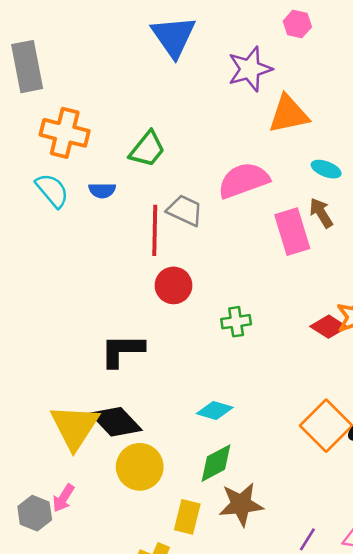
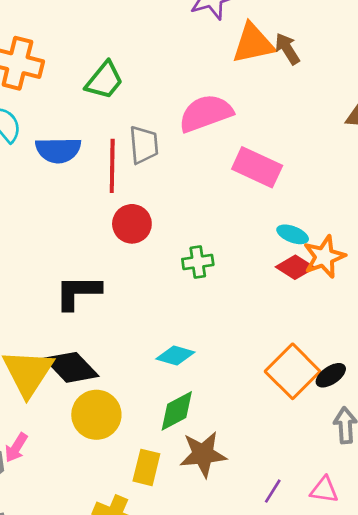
cyan ellipse: (326, 169) -> (293, 234), moved
blue semicircle: (102, 190) -> (58, 150), moved, size x1.6
gray trapezoid: (185, 210) -> (144, 145), turned 60
brown arrow: (321, 213) -> (287, 49), moved
pink rectangle: (292, 232) -> (257, 167), turned -48

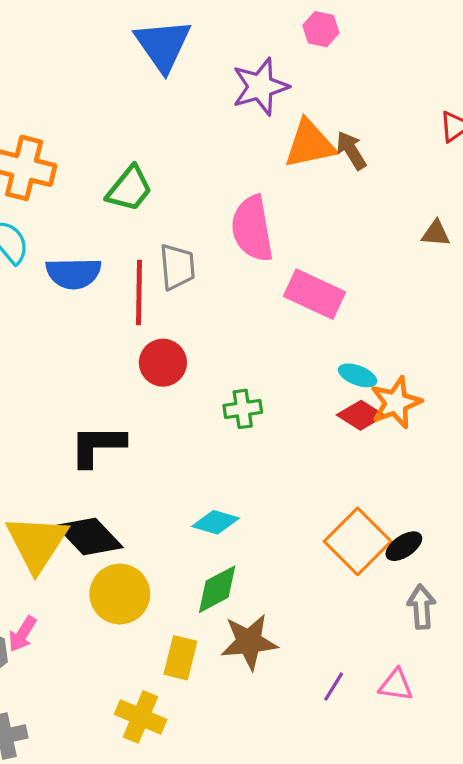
pink semicircle: (206, 113) -> (252, 229), turned -80

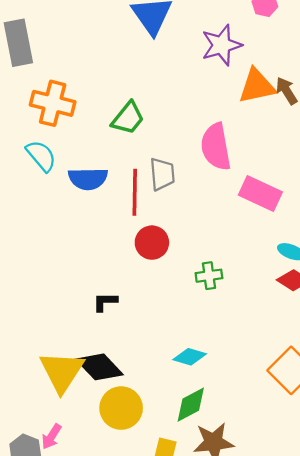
black L-shape: (97, 446) -> (105, 302), size x0.6

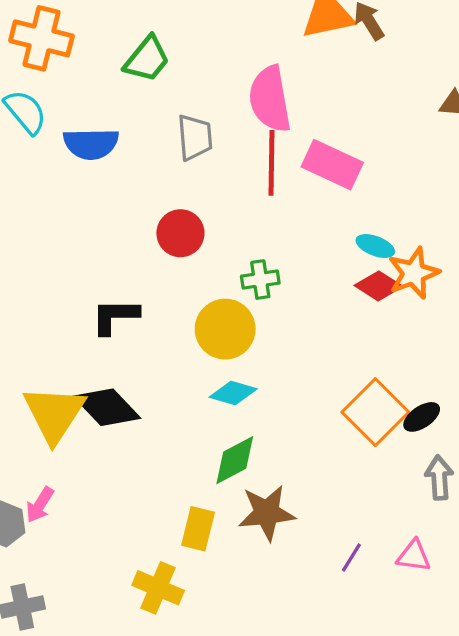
red line: (135, 192) -> (271, 163), moved
black L-shape: (105, 302) -> (115, 316), size x1.4
yellow circle: (121, 408) -> (225, 329), moved

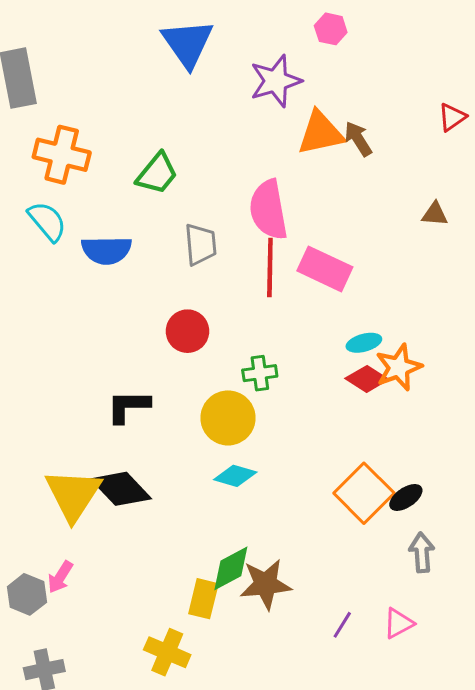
cyan ellipse: (375, 246) -> (364, 343), turned -36
green diamond: (235, 460) -> (231, 568), moved
pink triangle: (414, 556) -> (399, 623), turned -36

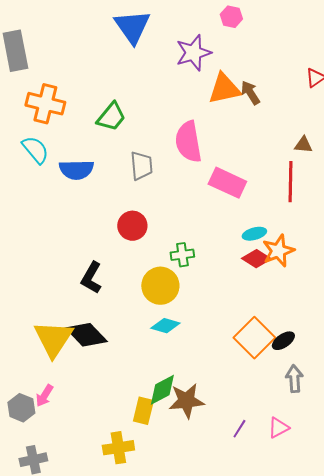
red line: (270, 268) -> (290, 182), moved
black L-shape: (128, 406) -> (91, 278), turned -60
yellow cross: (167, 652) -> (118, 448), turned -32

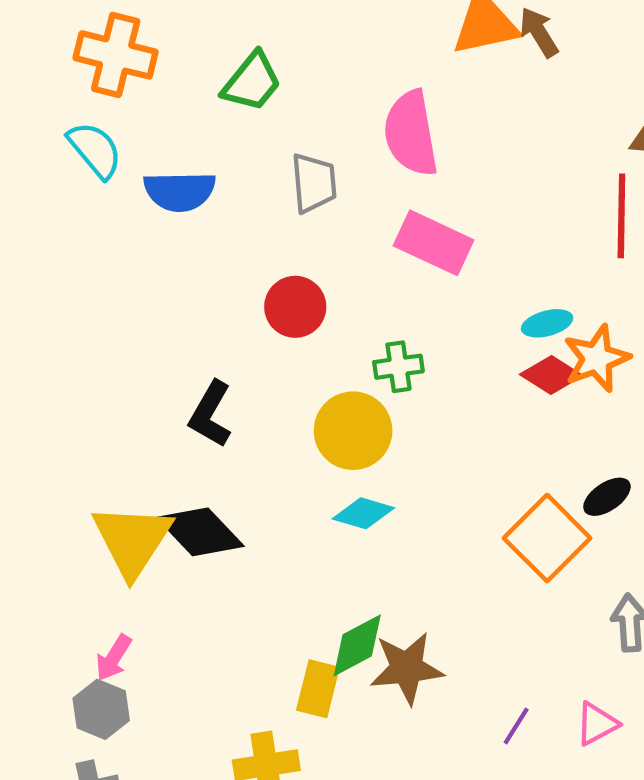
pink rectangle: (227, 183) -> (434, 243), moved
black ellipse: (283, 341) -> (607, 497), moved
gray hexagon: (21, 408) -> (101, 709), moved

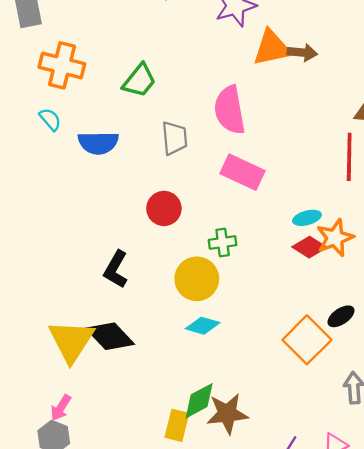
brown arrow: (539, 32) -> (302, 53), turned 128
cyan semicircle: (95, 150) -> (50, 119), size x0.7

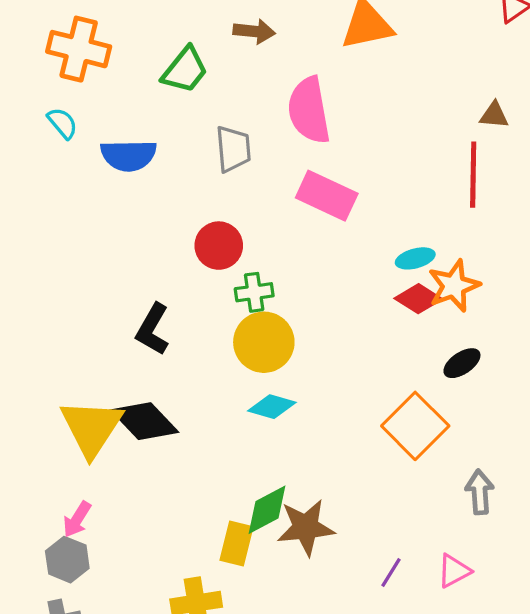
brown arrow: (302, 53) -> (254, 31), moved
green cross: (223, 242) -> (254, 292), moved
black ellipse: (341, 316) -> (462, 363), moved

